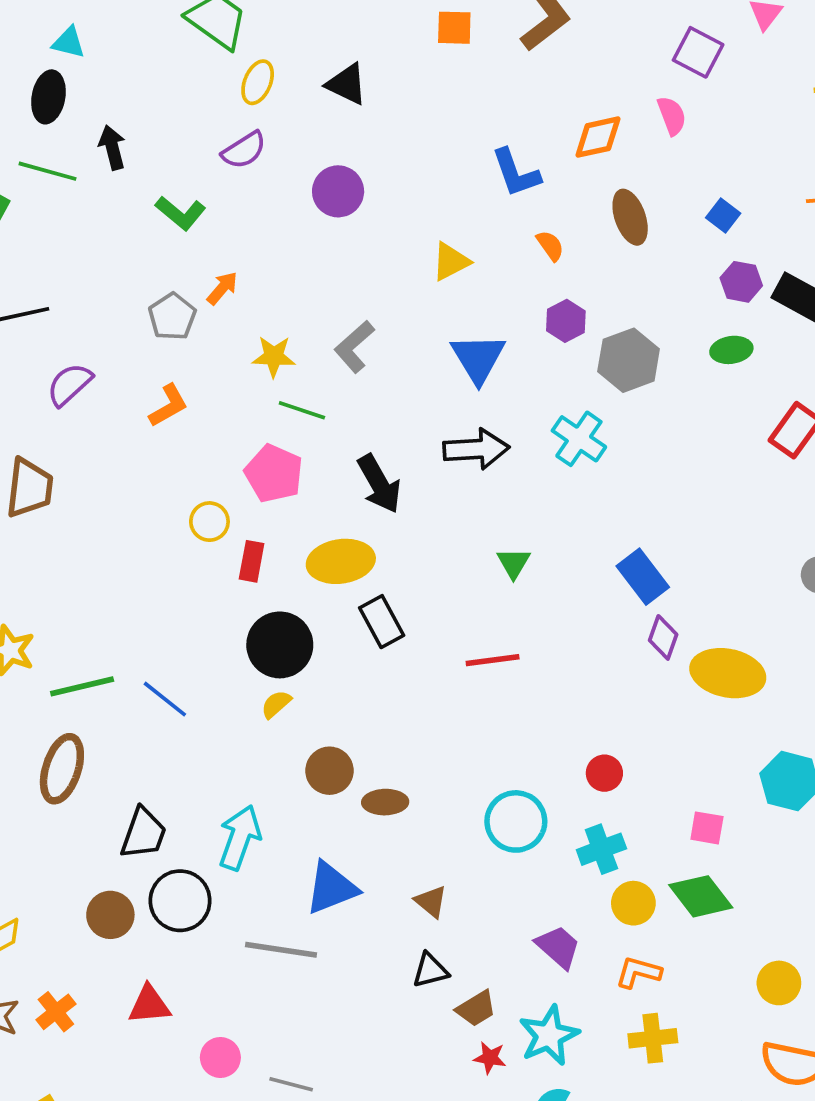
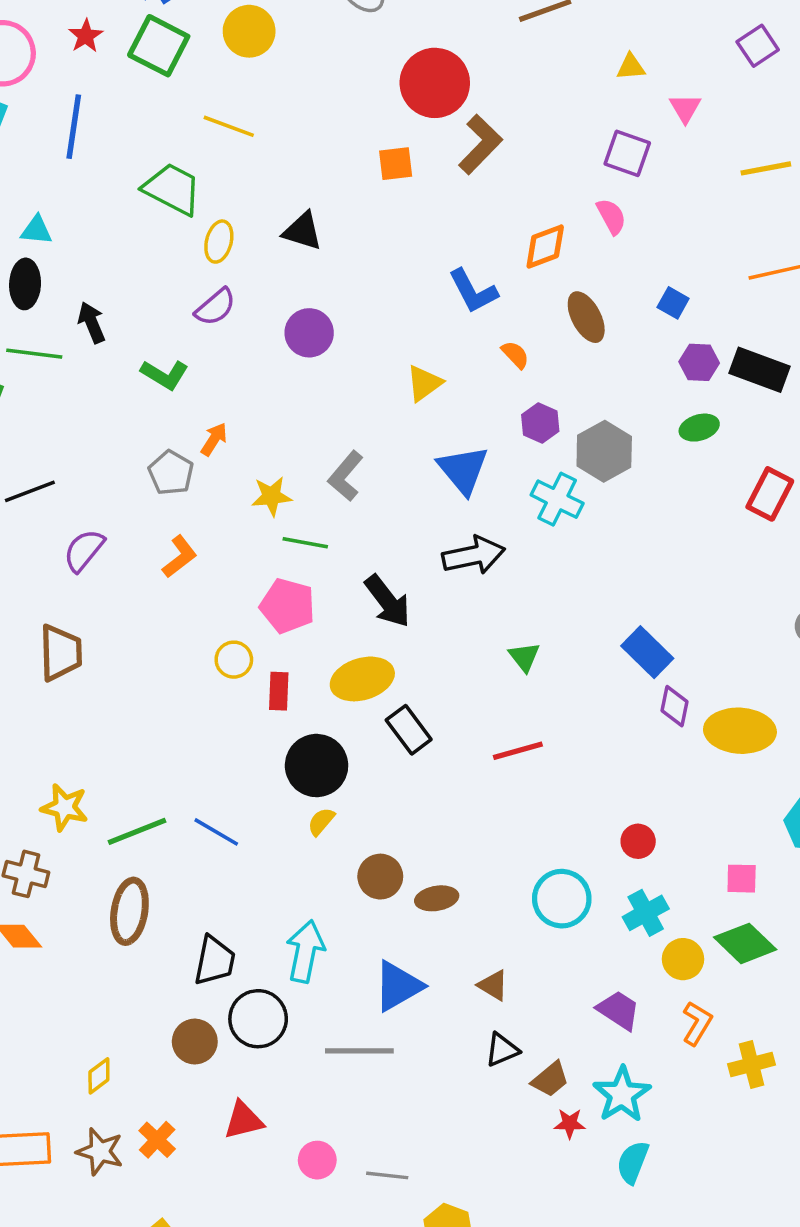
cyan cross: (579, 439) -> (557, 499), moved
orange L-shape: (638, 972) -> (697, 1023), turned 114
yellow cross: (653, 1038) -> (752, 1064), moved

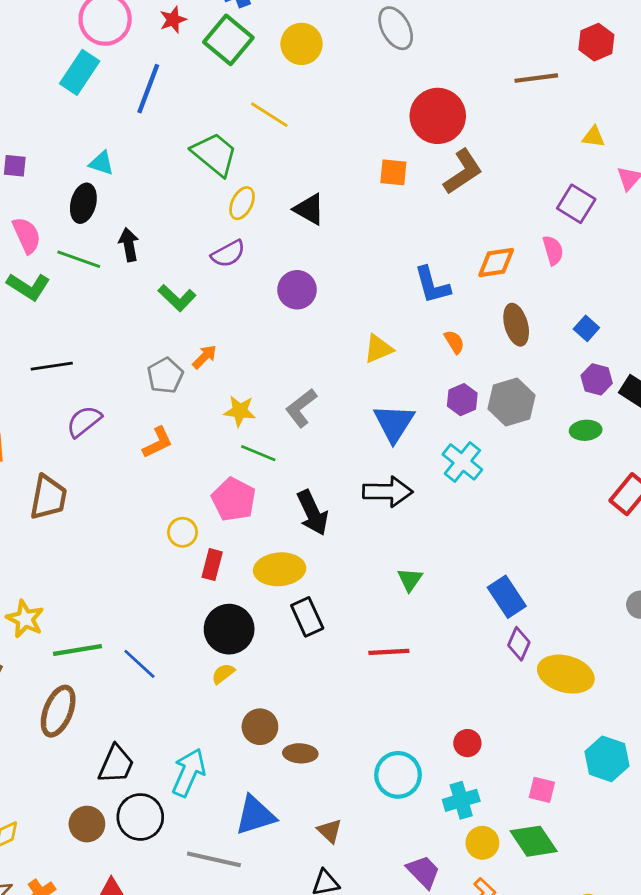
gray hexagon: (604, 451) -> (511, 402), moved

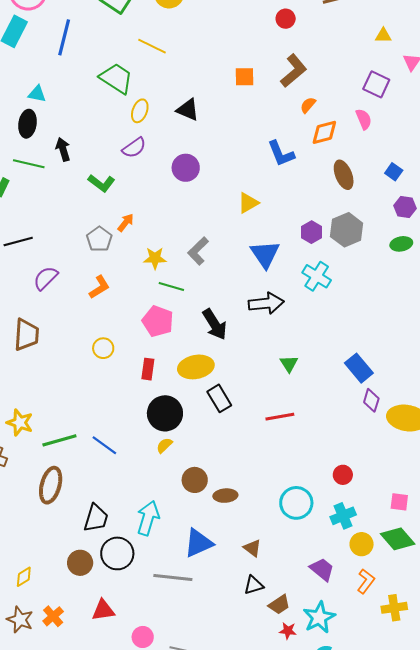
red circle: (438, 116) -> (286, 19), moved, size x0.5
orange semicircle: (454, 342) -> (308, 105), moved, turned -102
yellow circle: (183, 532) -> (103, 348), moved

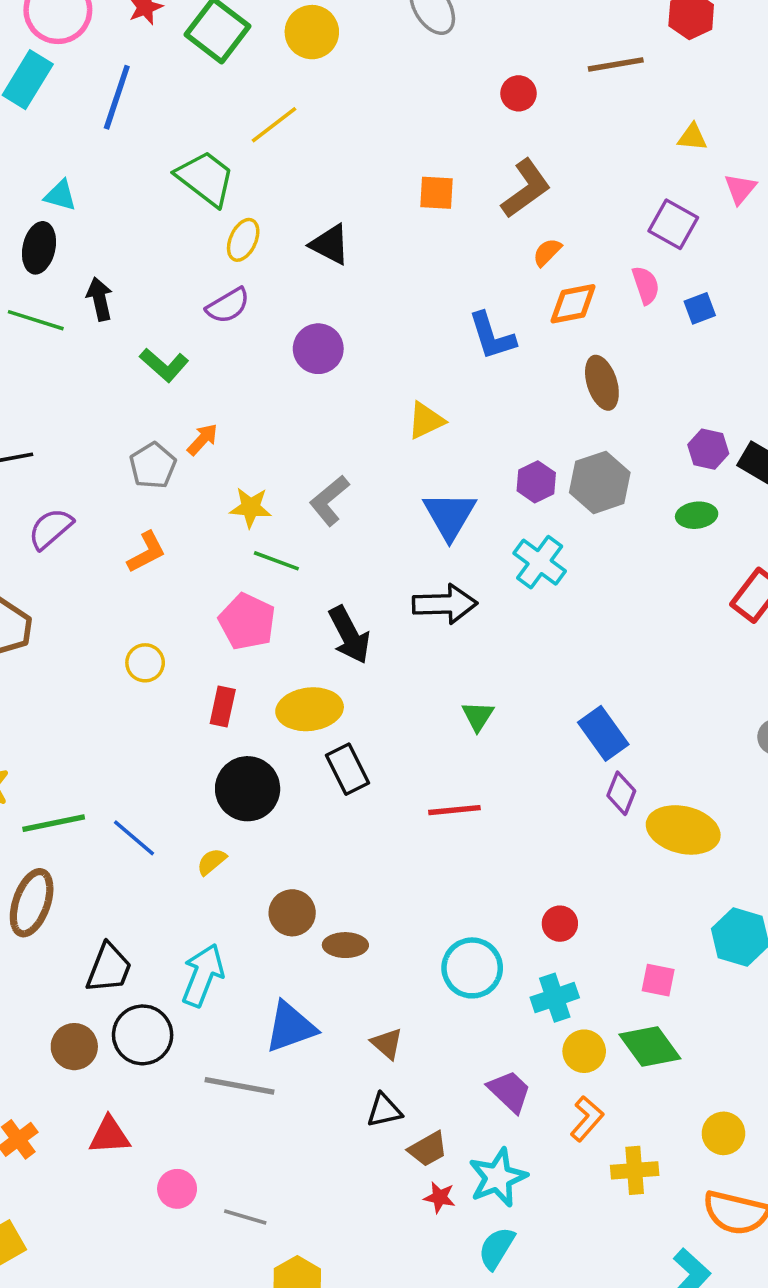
yellow line: (152, 46) -> (274, 125), turned -68
blue square: (394, 172) -> (700, 308), moved, turned 30
yellow semicircle: (164, 445) -> (212, 862), moved

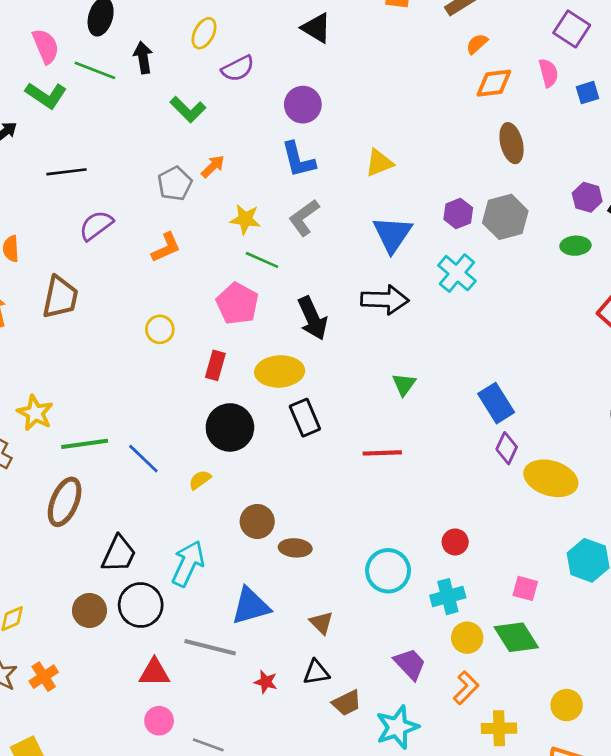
yellow ellipse: (243, 240) -> (204, 33), moved
blue L-shape: (492, 336) -> (298, 160), moved
red triangle: (109, 1135) -> (154, 672), moved
red star: (440, 1197) -> (266, 682), moved

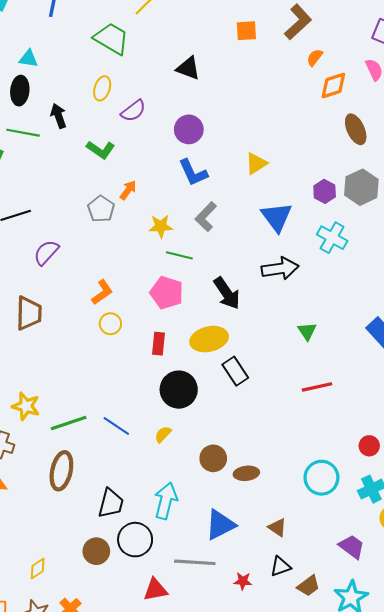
orange L-shape: (166, 247) -> (102, 292), moved
red line: (382, 453) -> (317, 387), moved

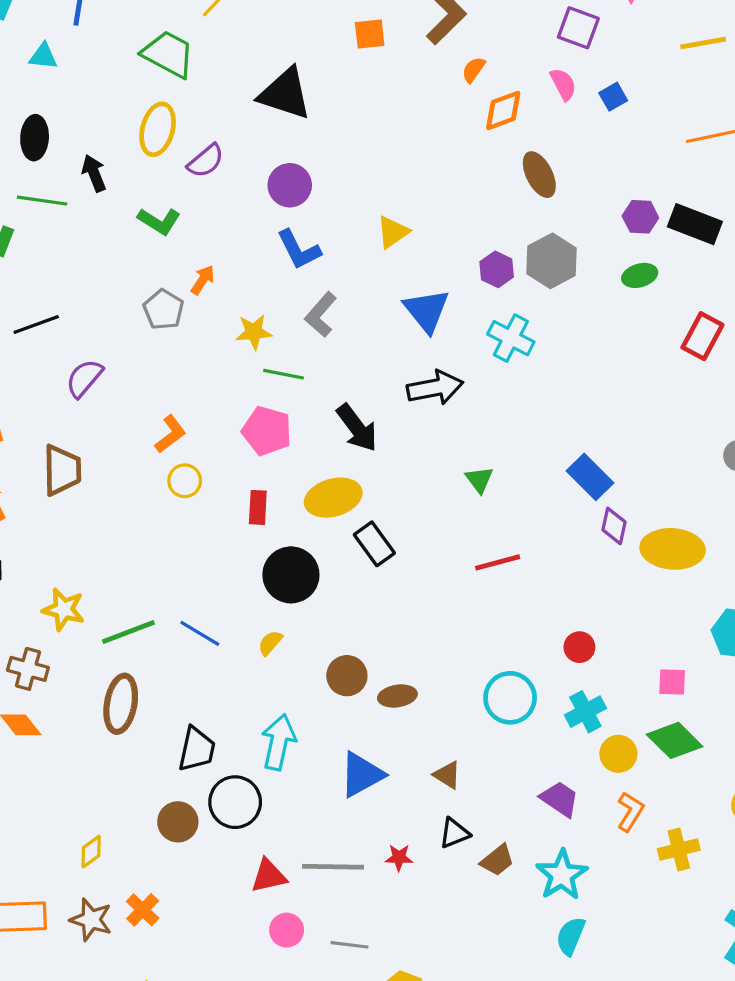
cyan triangle: (28, 59) -> (43, 56), moved
black triangle: (188, 68) -> (285, 94), size x1.5
yellow ellipse: (102, 88) -> (158, 129), size x1.4
gray line: (195, 562) -> (333, 867), moved

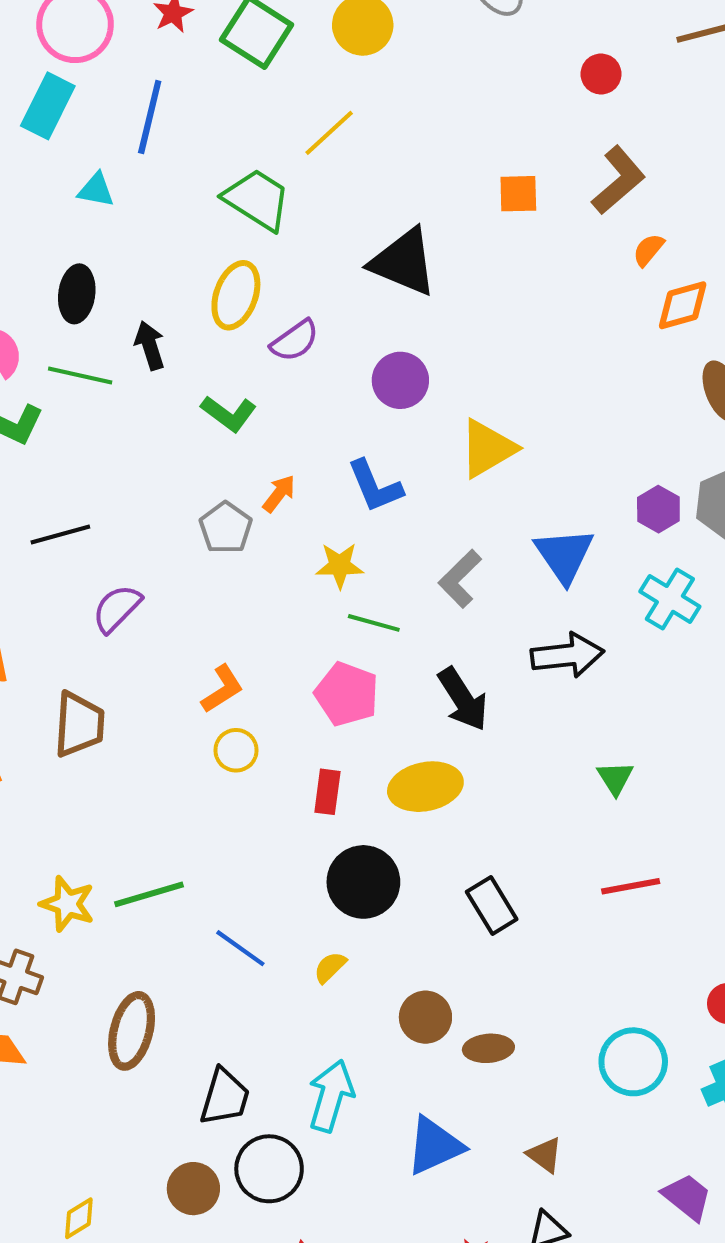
yellow triangle: (393, 232) -> (488, 448), moved, size x1.4
blue L-shape: (299, 250) -> (375, 486), moved
gray L-shape: (321, 315) -> (460, 579), moved
black rectangle: (374, 544) -> (492, 906), moved
green line: (128, 632) -> (149, 894), moved

